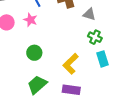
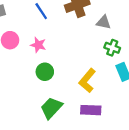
pink star: (30, 20) -> (38, 45), moved

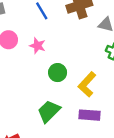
green circle: (45, 72) -> (58, 73), moved

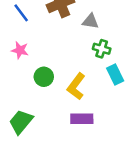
green trapezoid: (49, 111) -> (21, 122), moved

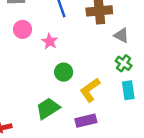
purple rectangle: (82, 119) -> (86, 121), turned -30
green trapezoid: (21, 122) -> (48, 108), moved

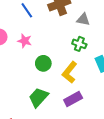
green cross: (124, 63) -> (79, 44), moved

